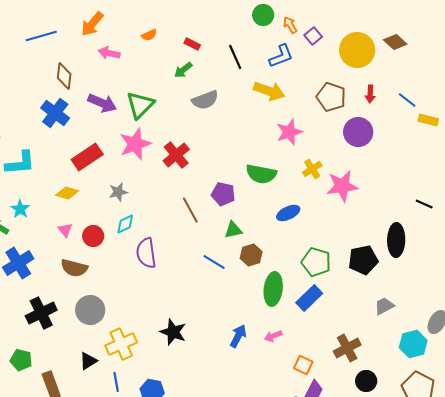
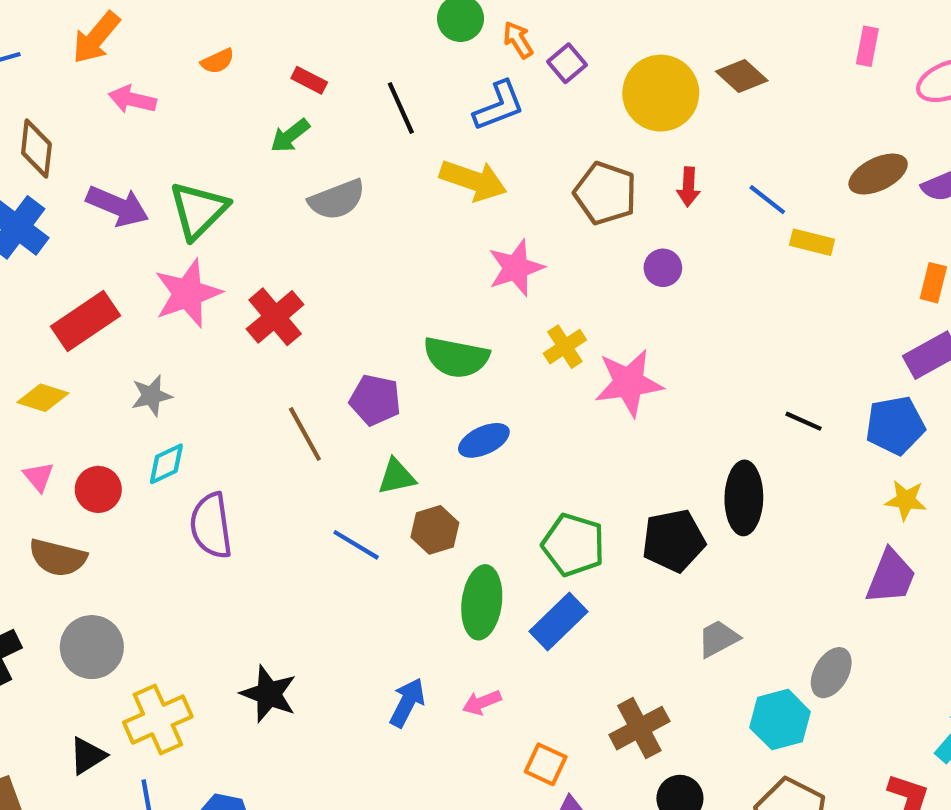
purple circle: (358, 132) -> (663, 268), size x0.6
blue ellipse: (288, 213) -> (484, 440), moved

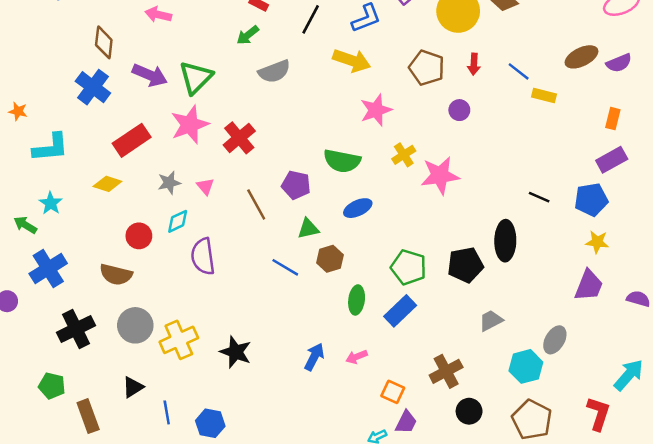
black line: (401, 108) -> (311, 19), turned 52
pink triangle: (39, 477) -> (205, 186), moved
green ellipse: (482, 602) -> (357, 300), size x0.7
yellow cross: (158, 720) -> (179, 340), moved

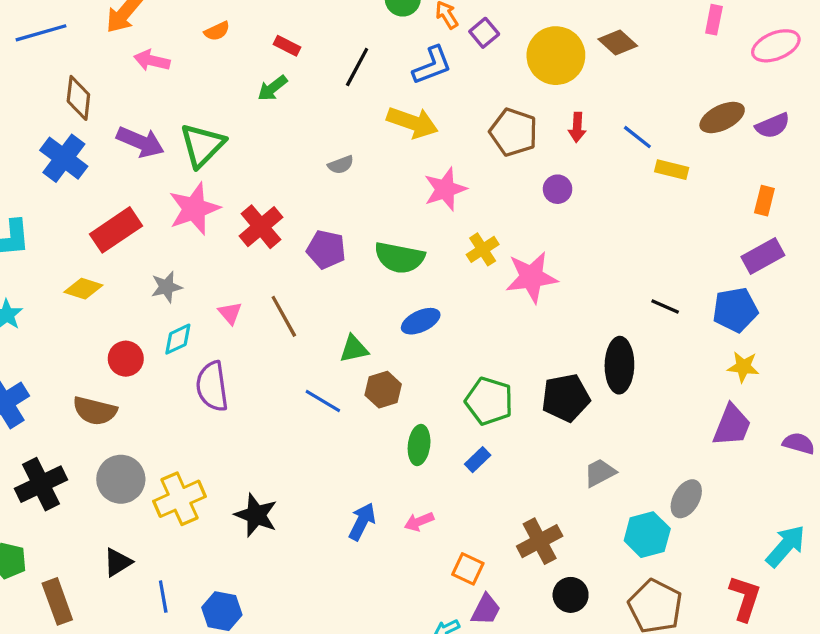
gray semicircle: (274, 71) -> (341, 165), moved, size x0.6
purple pentagon: (296, 185) -> (326, 249), moved
pink triangle: (205, 186) -> (230, 313), moved
blue rectangle: (400, 311) -> (478, 460), size x0.6

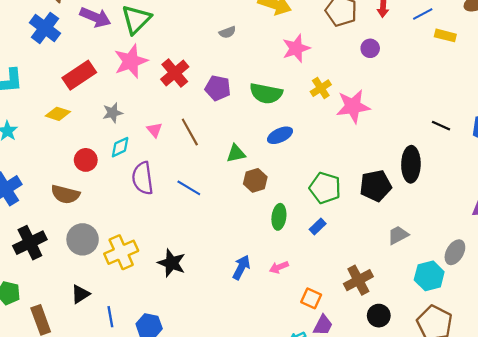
blue line: (637, 137) -> (423, 14), turned -66
blue line: (323, 401) -> (189, 188), moved

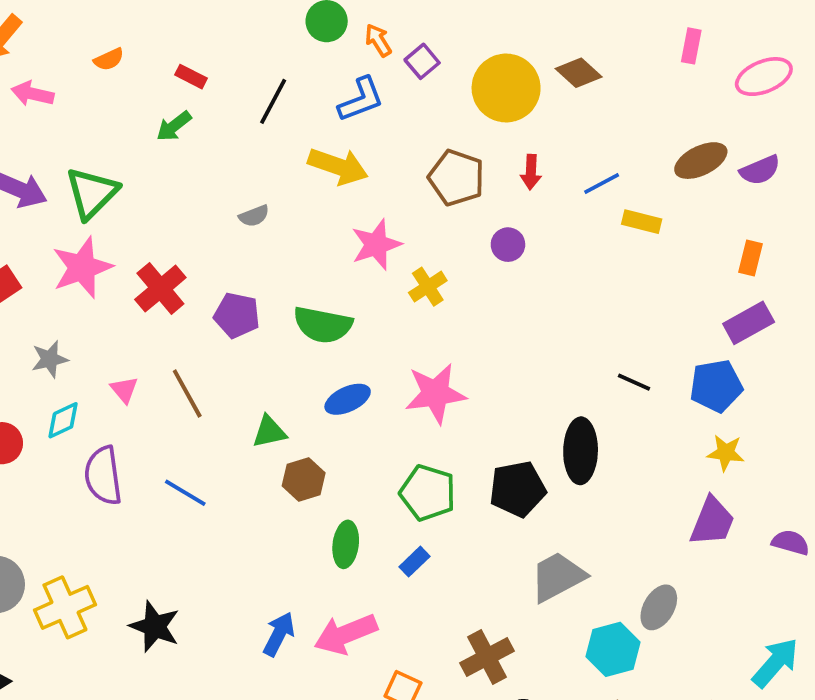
yellow cross: (321, 88) -> (428, 287), moved
pink star: (353, 106) -> (435, 394), moved
gray trapezoid: (398, 235) -> (558, 577), size x1.5
pink arrow: (279, 267) -> (346, 634), size x1.8

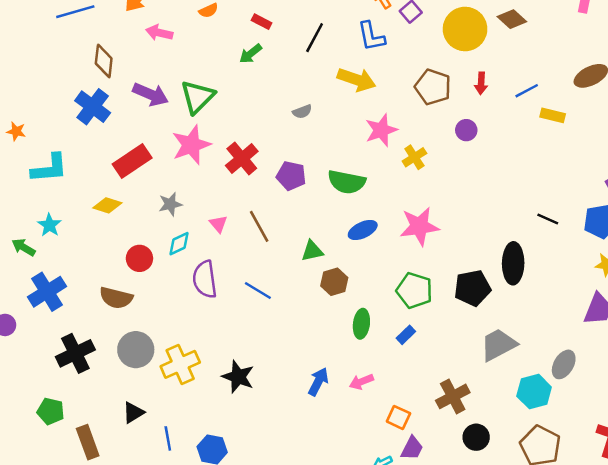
blue L-shape: (361, 99) -> (371, 36), turned 100
pink arrow: (346, 634) -> (361, 382), size x0.6

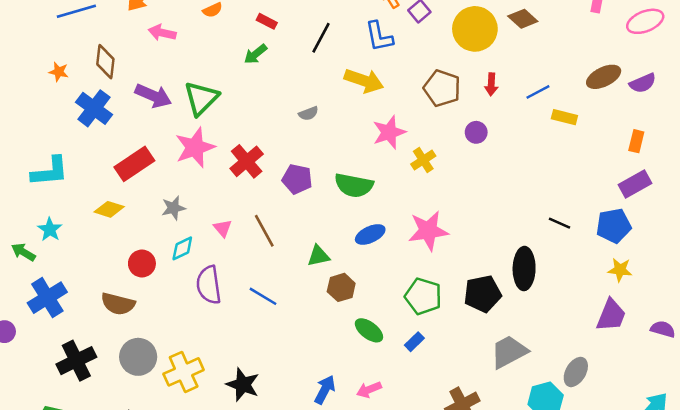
orange star: (16, 131) -> (59, 72), moved
green ellipse: (361, 324) -> (369, 330), turned -60

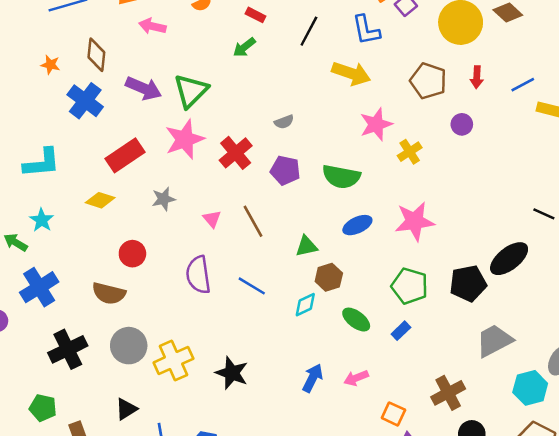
gray semicircle: (308, 113) -> (284, 122), moved
cyan diamond: (182, 248) -> (305, 305), moved
black ellipse: (524, 269) -> (509, 259), turned 51

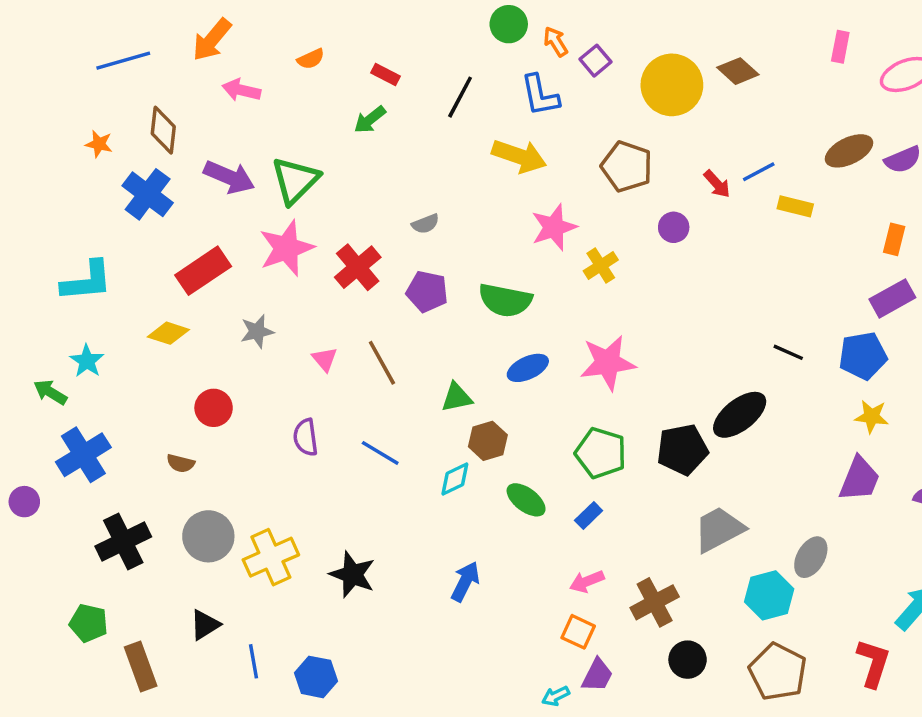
red arrow: (477, 77) -> (717, 184), moved, turned -45
purple semicircle: (198, 275) -> (306, 437), size x0.7
brown semicircle: (109, 293) -> (181, 463), size x0.6
pink arrow: (356, 378) -> (587, 581), moved

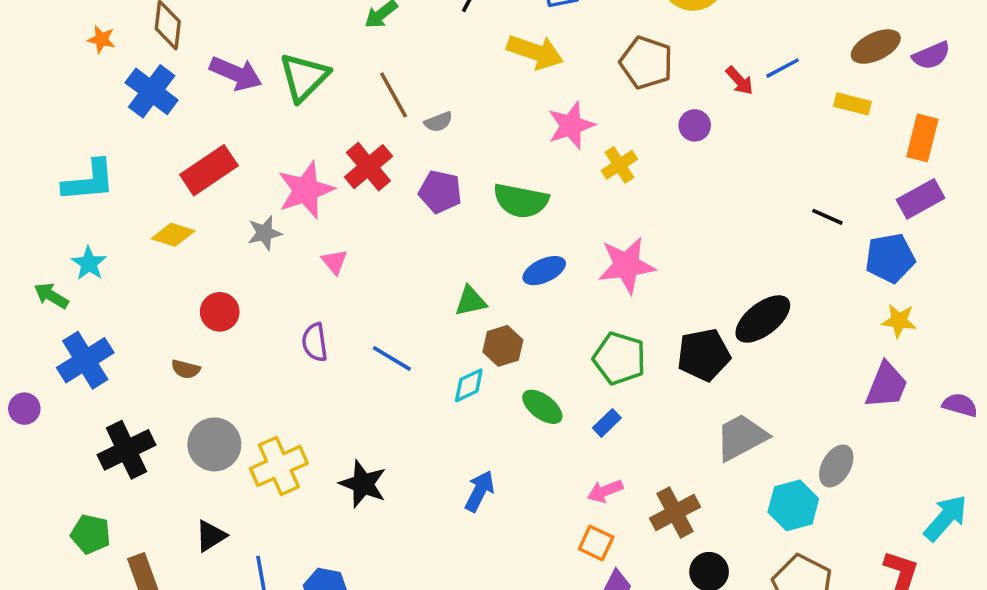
yellow rectangle: (795, 206) -> (852, 104), moved
orange rectangle: (894, 239) -> (922, 138), size x1.4
pink star: (286, 248) -> (306, 190), moved
black line: (788, 352) -> (827, 217), moved
brown line: (382, 363) -> (394, 95), moved

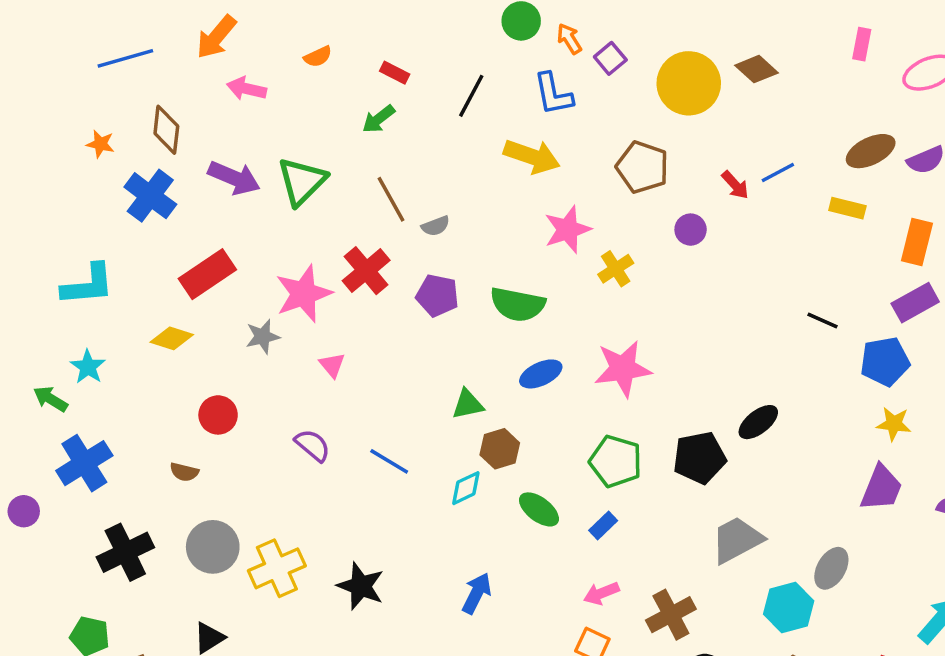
black ellipse: (763, 319) -> (758, 422), size x0.7
purple semicircle: (315, 342) -> (313, 445), turned 138

